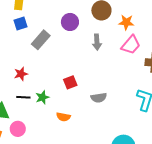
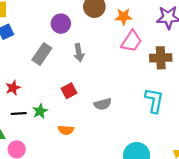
gray rectangle: (41, 40) -> (42, 54), moved
gray arrow: (97, 42) -> (79, 53), moved

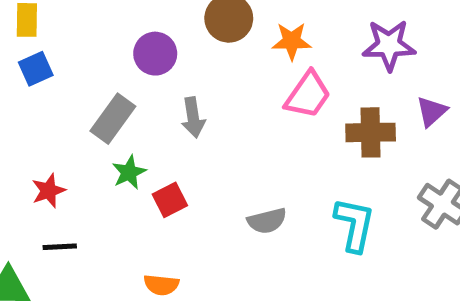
gray semicircle: (103, 104) -> (267, 221), moved
green star: (40, 111) -> (129, 172), moved

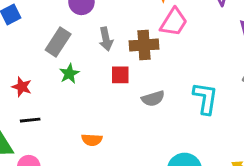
brown cross: (371, 132) -> (144, 45), moved
red star: (48, 191) -> (22, 87), turned -30
red square: (170, 200) -> (120, 75), moved, turned 30

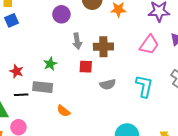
pink trapezoid: (174, 22) -> (149, 45), moved
gray rectangle: (58, 42) -> (43, 87), moved, turned 60
orange semicircle: (92, 140) -> (63, 111), turned 32

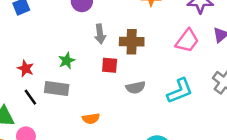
cyan L-shape: (144, 86) -> (180, 91), turned 55
black line: (21, 95) -> (30, 97), turned 56
orange semicircle: (63, 111) -> (91, 119), moved, turned -48

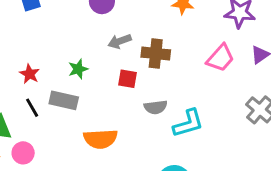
gray arrow: (100, 34) -> (120, 41), turned 72
cyan L-shape: (180, 91) -> (188, 123), moved
orange semicircle: (91, 119) -> (100, 139), size x1.6

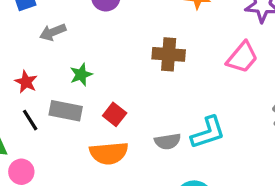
gray arrow: (120, 41) -> (53, 32), moved
red square: (128, 79) -> (115, 114), moved, turned 30
gray semicircle: (156, 107) -> (168, 141), moved

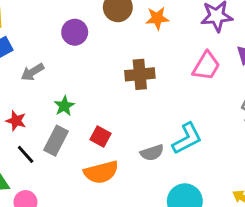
gray rectangle: (66, 111) -> (56, 141), turned -64

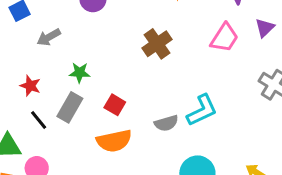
brown cross: (140, 74) -> (157, 44), turned -32
green star: (64, 106) -> (80, 73), turned 30

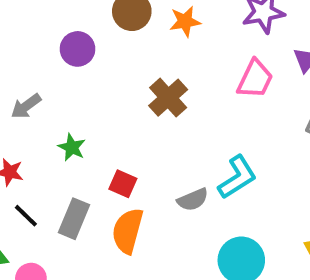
green star: (80, 73) -> (72, 147), turned 30
gray rectangle: (70, 107) -> (74, 219), moved
orange semicircle: (114, 141) -> (128, 231), turned 124

